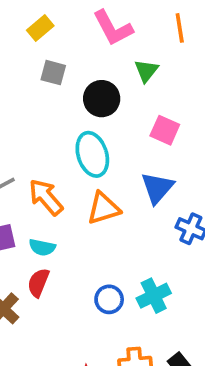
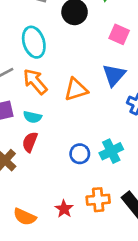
cyan ellipse: (92, 154) -> (34, 42), moved

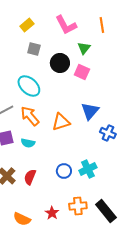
pink square: (119, 34) -> (82, 72), moved
cyan ellipse: (34, 42) -> (29, 86), turned -30
red semicircle: (30, 142) -> (30, 177), moved

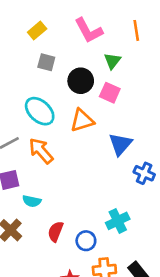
orange triangle: (61, 122) -> (82, 120), moved
cyan semicircle: (28, 143) -> (32, 201), moved
blue circle: (64, 171) -> (86, 241), moved
red semicircle: (30, 177) -> (56, 231), moved

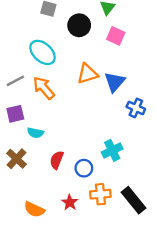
pink square: (110, 93) -> (116, 36), moved
orange triangle: (82, 120) -> (87, 74), moved

